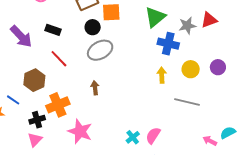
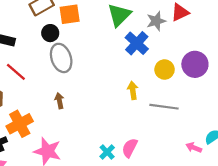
blue cross: (168, 44) -> (137, 43), turned 35
gray ellipse: (100, 50) -> (61, 58), turned -75
purple circle: (218, 67) -> (195, 64), size x1.5
yellow arrow: (162, 75) -> (133, 90), moved

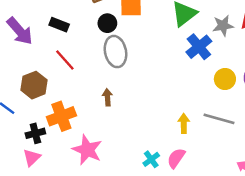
yellow arrow: (133, 90) -> (184, 123), moved

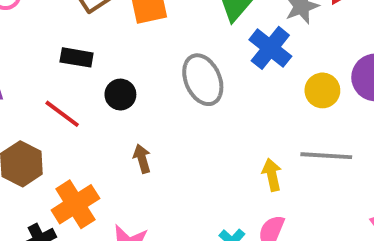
black circle: (107, 23) -> (120, 95), moved
black rectangle: (59, 25) -> (77, 57), moved
gray ellipse: (115, 52) -> (203, 80), moved

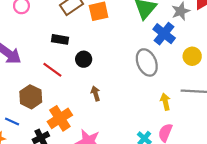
gray ellipse: (203, 80) -> (147, 62), moved

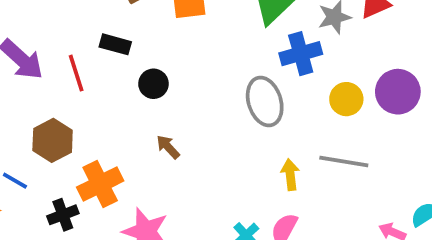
blue cross: (164, 34) -> (301, 54), turned 30
red line: (52, 70) -> (76, 73), moved, turned 30
brown arrow: (96, 94) -> (168, 147), turned -32

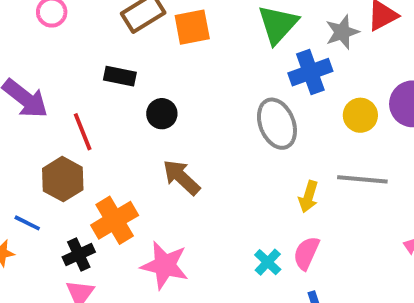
red line: (76, 73) -> (83, 132), moved
brown arrow: (168, 147) -> (181, 177), size x1.5
yellow arrow: (290, 175) -> (308, 197), turned -152

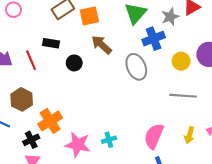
red line: (83, 132) -> (31, 60), moved
brown arrow: (181, 177) -> (101, 45), moved
yellow arrow: (308, 197) -> (189, 135), moved
pink semicircle: (306, 253) -> (154, 136), size x1.4
cyan cross: (268, 262) -> (109, 140), moved, turned 32

